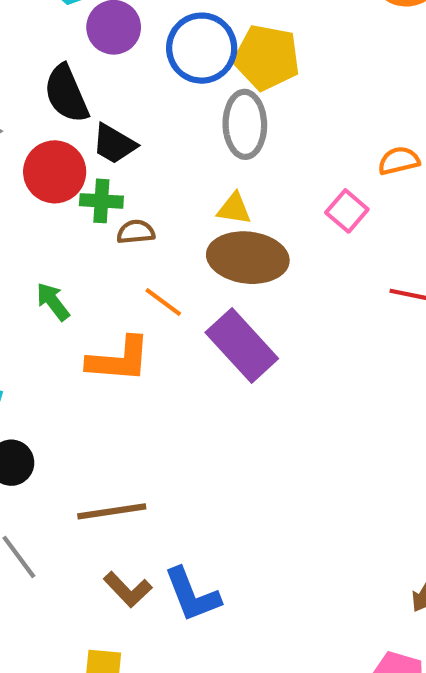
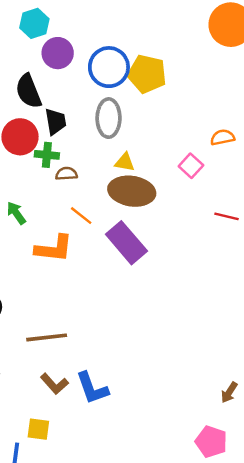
gray ellipse: (245, 124) -> (109, 118), moved
black trapezoid: (114, 144) -> (56, 122), turned -132

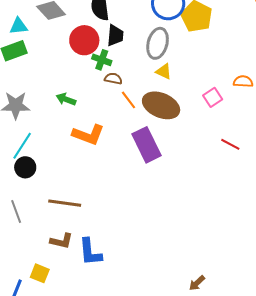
yellow triangle: (125, 162) -> (164, 71), moved
green arrow: (16, 213) -> (66, 99), turned -48
orange line: (81, 216) -> (128, 100), moved
brown L-shape: (54, 384) -> (61, 241), turned -50

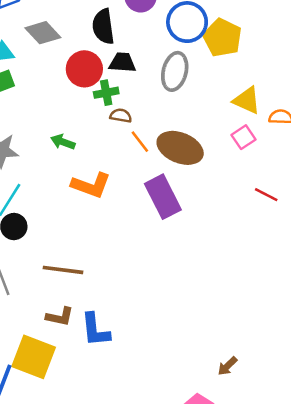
black trapezoid: (115, 35) -> (122, 62), turned -90
green cross: (102, 60) -> (106, 93), turned -30
yellow triangle: (164, 71) -> (247, 100), moved, size x1.4
yellow square: (40, 273) -> (34, 357), size x1.8

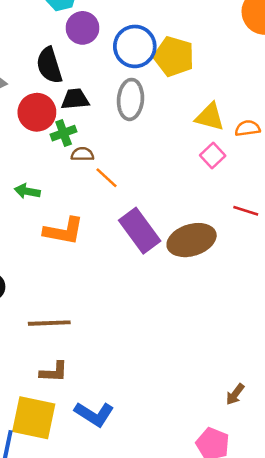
brown ellipse: (180, 148) -> (192, 240), moved, turned -30
blue L-shape: (95, 330) -> (94, 414), moved, turned -42

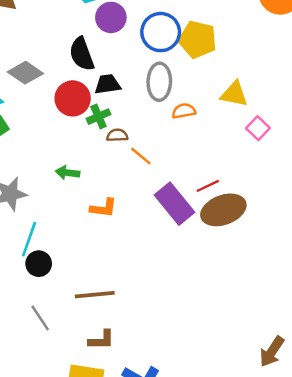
orange semicircle: (248, 128) -> (184, 111), moved
pink square: (213, 155) -> (258, 128), moved
red line: (246, 211) -> (208, 186), moved, turned -40
orange L-shape: (64, 231) -> (104, 208), size x0.7
brown arrow: (235, 394) -> (272, 352), size x1.5

